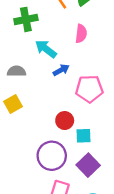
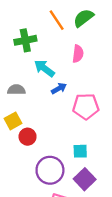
red circle: (65, 121) -> (28, 137), moved

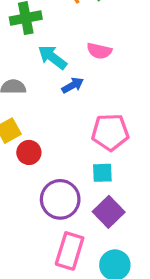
pink semicircle: (78, 54) -> (99, 51), moved, turned 96
pink pentagon: (86, 106) -> (110, 132), moved

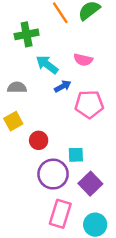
pink pentagon: (110, 132) -> (89, 104), moved
red circle: (29, 152) -> (39, 140), moved
cyan square: (102, 173) -> (76, 155), moved

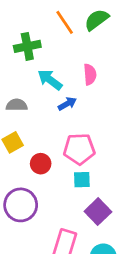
pink semicircle: (83, 60) -> (90, 74), turned -108
pink pentagon: (89, 104) -> (79, 149), moved
purple circle: (53, 174) -> (21, 205), moved

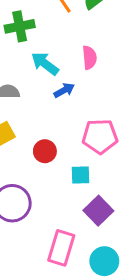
pink pentagon: (79, 149) -> (100, 136), moved
red circle: (41, 164) -> (45, 151), moved

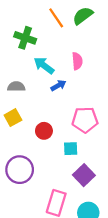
green cross: (20, 26) -> (25, 38), turned 30

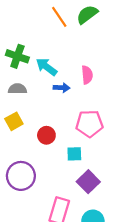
green cross: (25, 38) -> (17, 56), moved
pink semicircle: (77, 61) -> (87, 75), moved
blue arrow: (58, 85) -> (62, 88), turned 32

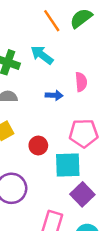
cyan arrow: (46, 67) -> (42, 55), moved
cyan square: (74, 154) -> (68, 165), size x1.6

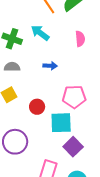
pink semicircle: (81, 82) -> (80, 39), moved

